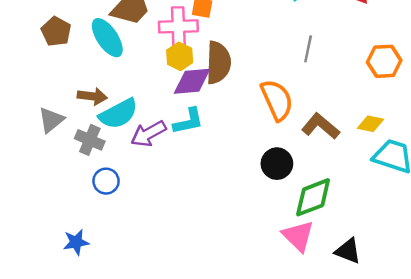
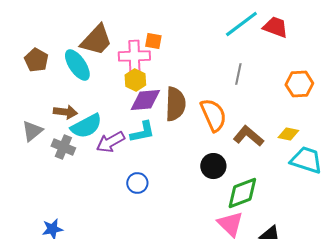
brown semicircle: (218, 63) -> (175, 104), moved
blue circle: (106, 181) -> (137, 183), moved

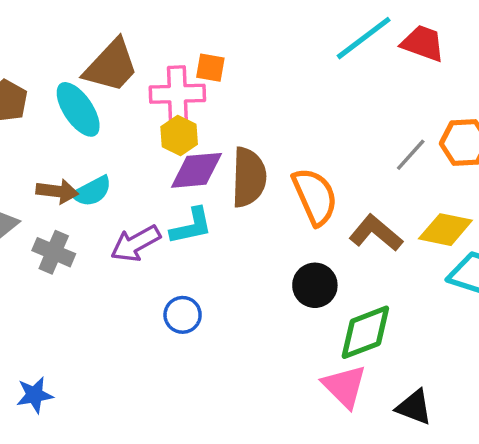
gray line: (238, 74) -> (411, 155), moved, turned 30
cyan semicircle: (86, 126) -> (92, 191), moved, size x0.7
yellow diamond: (288, 134) -> (445, 230), size x1.4

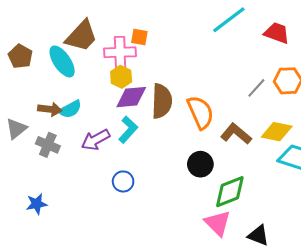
red trapezoid: (423, 43) -> (277, 33), moved
cyan L-shape: (191, 226) -> (128, 130), turned -36
blue star: (35, 395) -> (37, 204), moved

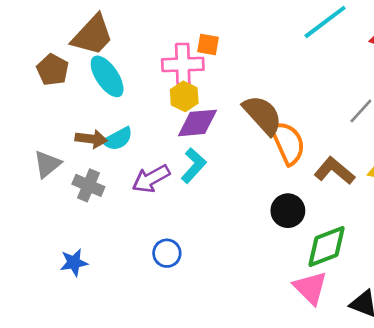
brown trapezoid: (81, 36) -> (92, 35), moved
brown semicircle: (162, 101) -> (263, 115), moved, turned -44
blue circle: (123, 181) -> (167, 253), moved

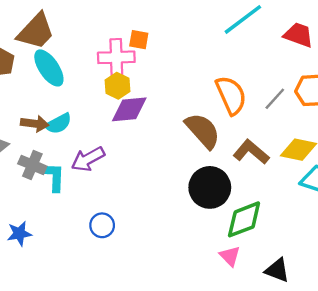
brown semicircle: (263, 115) -> (203, 131), moved
orange semicircle: (288, 143) -> (231, 95), moved
cyan L-shape: (193, 165) -> (54, 177), moved, turned -40
black circle: (288, 211) -> (210, 187), size x1.4
pink triangle: (310, 288) -> (230, 256), size x0.7

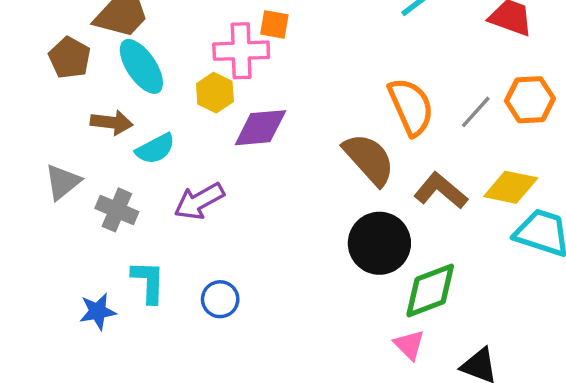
yellow hexagon: (118, 86) -> (215, 93), moved
brown arrow: (35, 124) -> (112, 122), moved
cyan L-shape: (54, 177) -> (148, 282), moved

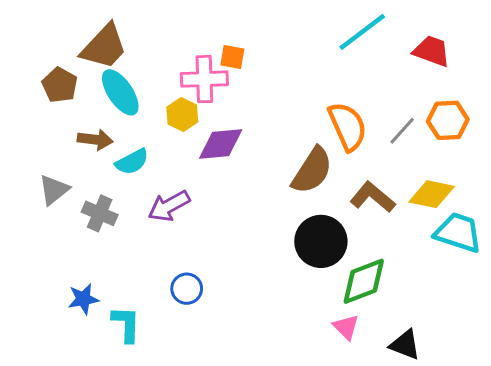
brown semicircle: (369, 159) -> (312, 171), turned 75
cyan L-shape: (148, 282) -> (126, 324), moved

